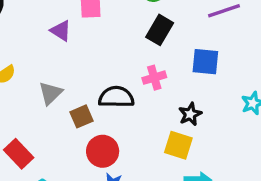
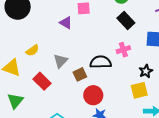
black rectangle: (160, 30) -> (126, 21), turned -72
yellow square: (178, 145) -> (139, 90), turned -30
red rectangle: (19, 154) -> (42, 81), moved

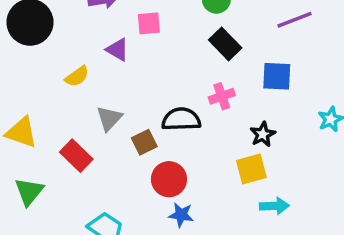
yellow semicircle: (32, 50) -> (77, 76), moved

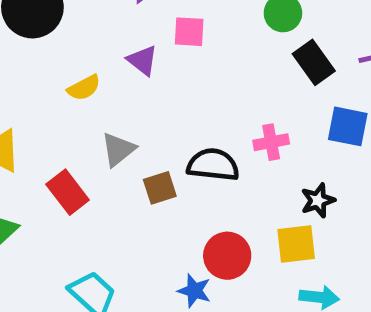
black rectangle: (225, 44) -> (314, 62), moved
red circle: (169, 179) -> (227, 256), moved

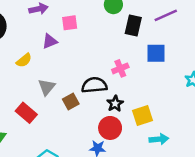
purple triangle: (142, 60) -> (50, 41), turned -49
black rectangle: (314, 62) -> (133, 25), turned 60
black star: (318, 200) -> (115, 104), moved

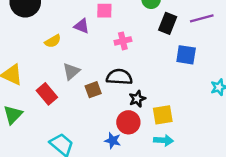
purple triangle: (50, 41) -> (82, 26), turned 35
pink cross: (120, 68) -> (123, 41), moved
cyan arrow: (159, 139) -> (163, 140), moved

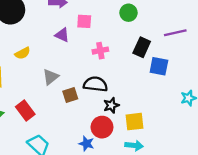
black rectangle: (168, 23) -> (142, 47), moved
yellow semicircle: (53, 41) -> (23, 53), moved
red rectangle: (47, 94) -> (25, 110), moved

